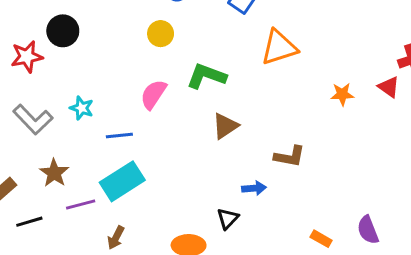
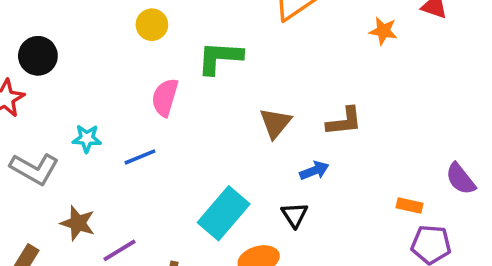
orange star: (342, 94) -> (383, 31), turned 30
brown triangle: (225, 126) -> (275, 123), moved
cyan rectangle: (122, 181) -> (224, 213), moved

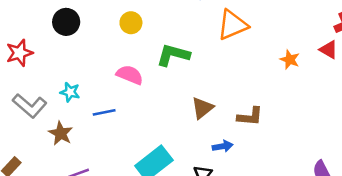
black circle: (38, 56) -> (66, 22), moved
pink semicircle: (165, 97) -> (130, 75), turned 84
brown star: (78, 223) -> (61, 133), moved

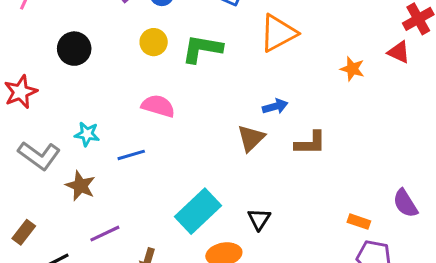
green L-shape: (173, 55) -> (202, 49), moved
blue arrow: (223, 146) -> (275, 106), moved

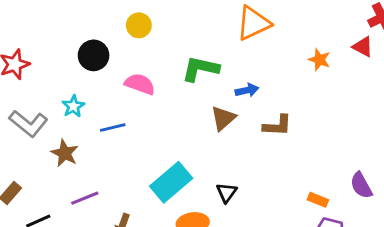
black circle: (74, 49) -> (94, 55), moved
green L-shape: (202, 49) -> (200, 69), moved
cyan star: (87, 134) -> (73, 106), turned 30

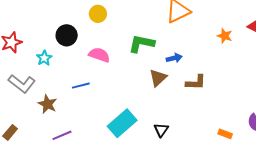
cyan star: (73, 106) -> (44, 58), moved

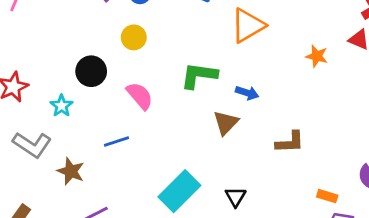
pink semicircle: (99, 55) -> (140, 96), turned 35
blue arrow: (174, 58) -> (247, 93), turned 35
brown L-shape: (196, 82) -> (290, 142), moved

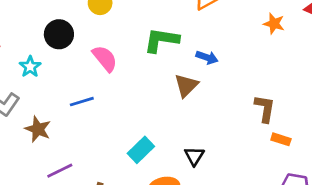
brown L-shape: (290, 142) -> (265, 109), moved, turned -80
cyan rectangle: (179, 191) -> (141, 150), size x0.7
orange rectangle: (327, 196) -> (281, 139), moved

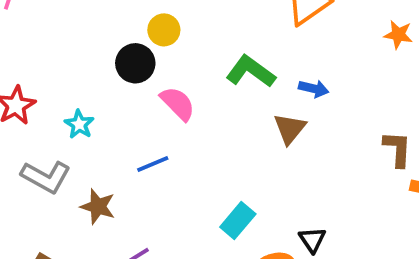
black circle: (59, 34) -> (135, 63), moved
green L-shape: (161, 40) -> (251, 71), turned 33
black triangle: (194, 156) -> (312, 240), moved

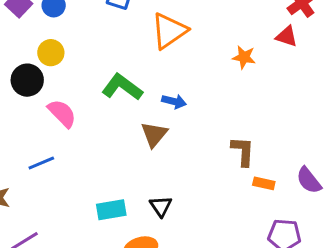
cyan rectangle: (238, 220) -> (111, 210), turned 40
black triangle: (312, 240) -> (161, 206), moved

